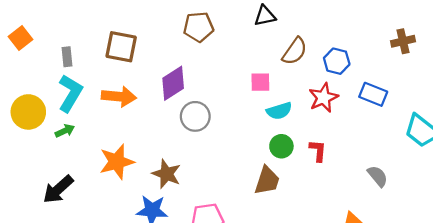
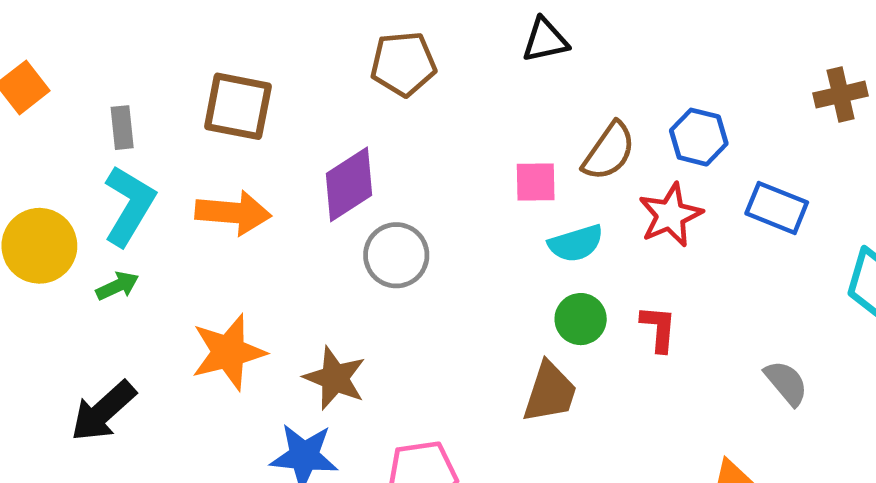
brown semicircle: (295, 51) -> (609, 151), moved

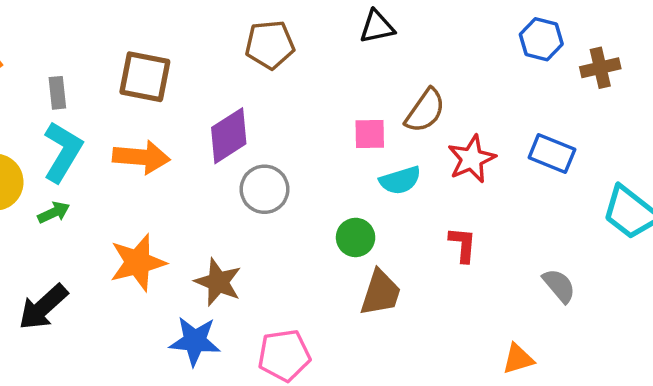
blue hexagon: (699, 137) -> (541, 39), moved
green circle: (581, 319) -> (356, 237), moved

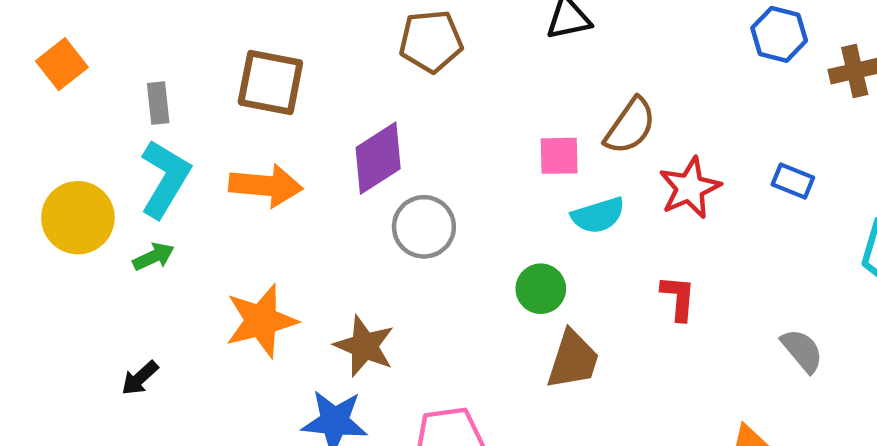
blue rectangle: (552, 154) -> (793, 181), size x0.7
black arrow: (43, 307) -> (140, 378), size x0.6

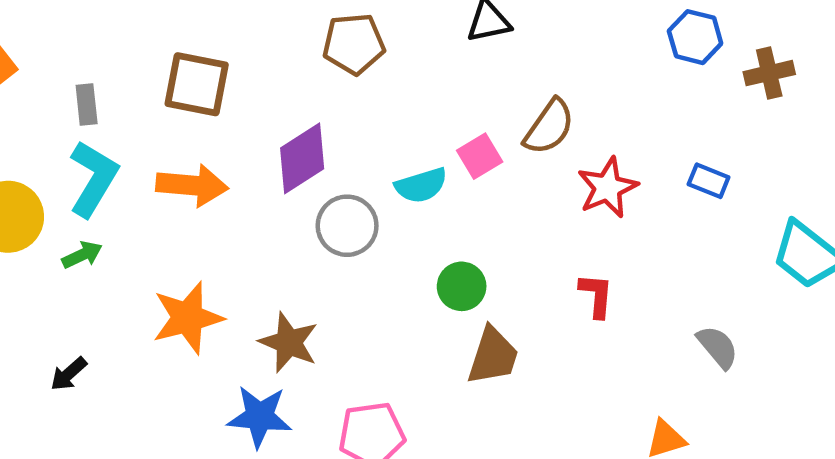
pink square: (559, 156) -> (480, 156), turned -30
cyan semicircle: (598, 215) -> (421, 185), moved

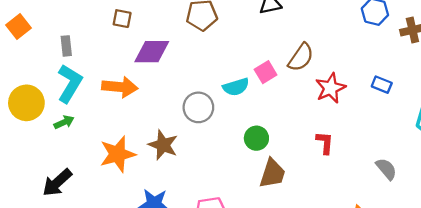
brown square: (197, 84) -> (122, 19), moved, size x0.6
purple diamond: (302, 158) -> (152, 52), moved, turned 33
brown star: (289, 342) -> (163, 145), moved
black arrow: (69, 374) -> (57, 183), size x1.6

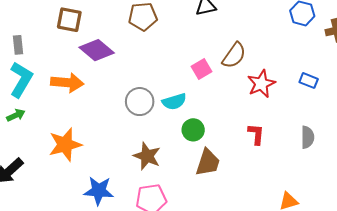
brown square: (122, 19) -> (69, 20), size x1.4
purple diamond: (152, 52) -> (97, 50), turned 40
cyan semicircle: (236, 87) -> (174, 102), moved
brown star: (163, 145) -> (147, 156), moved
gray semicircle: (386, 169) -> (307, 137), moved, turned 40

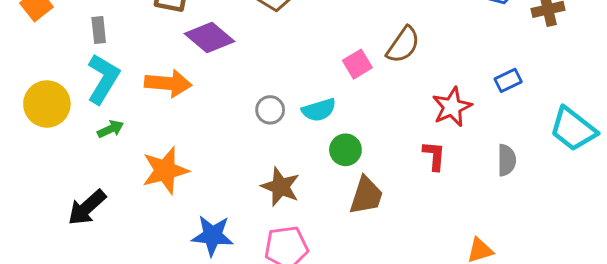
blue rectangle: (309, 81) -> (508, 80), turned -48
red star: (261, 84) -> (452, 107), moved
gray circle: (140, 102) -> (270, 110), size x0.7
green arrow: (16, 115) -> (110, 129), moved

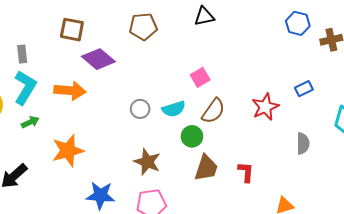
brown semicircle: (403, 45) -> (213, 111), moved
red L-shape: (434, 156) -> (246, 172), moved

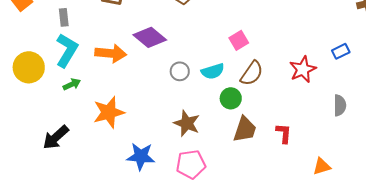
purple diamond: (98, 59) -> (150, 37), moved

